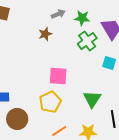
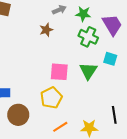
green cross: (87, 41) -> (88, 37), turned -30
green triangle: (92, 99) -> (88, 71), moved

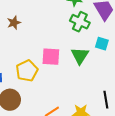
brown star: (46, 30) -> (14, 23), moved
yellow pentagon: (51, 98) -> (27, 71), moved

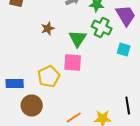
brown star: (14, 23) -> (48, 28), moved
green triangle: (80, 56) -> (78, 38), moved

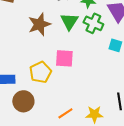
brown star: (48, 28) -> (39, 24), size x1.6
green triangle: (78, 38) -> (69, 21), moved

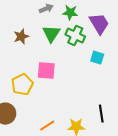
brown star: (39, 24) -> (21, 37), size x0.7

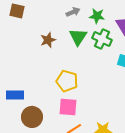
pink square: (46, 71) -> (68, 107), moved
yellow pentagon: (22, 85) -> (67, 81), moved, turned -30

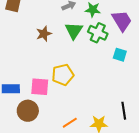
yellow pentagon: (67, 81) -> (63, 75), turned -30
pink square: (68, 107) -> (40, 87), moved

